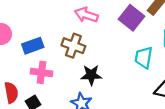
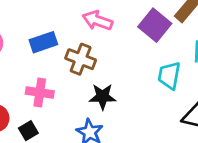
blue rectangle: (33, 46) -> (43, 42), moved

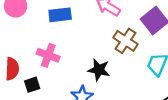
brown cross: (81, 59) -> (126, 41), moved

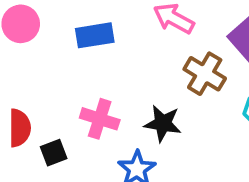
pink cross: (48, 55) -> (100, 119), moved

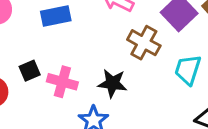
black square: (54, 153) -> (30, 71), moved

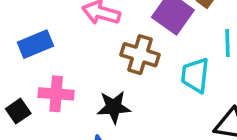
pink cross: (62, 82) -> (56, 94), moved

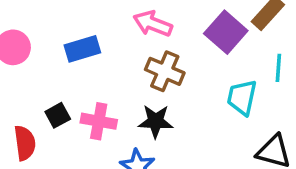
brown cross: (140, 55) -> (165, 71), moved
pink cross: (56, 94) -> (99, 121), moved

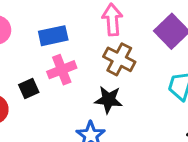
pink arrow: (153, 24) -> (112, 20), turned 60
pink cross: (99, 121) -> (62, 70), moved, turned -36

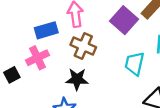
blue rectangle: (53, 36) -> (46, 30), moved

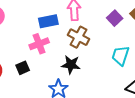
purple square: (124, 20) -> (115, 18), size x0.7
black square: (12, 75) -> (23, 68), moved

